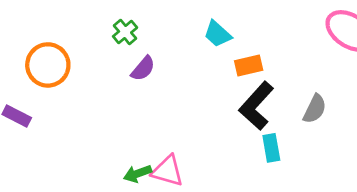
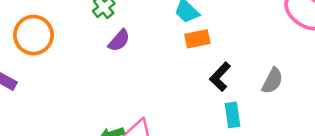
orange rectangle: (249, 66) -> (197, 39), moved
black L-shape: (256, 106) -> (220, 77), size x0.7

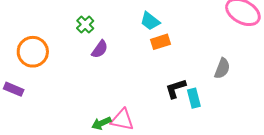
black L-shape: (220, 77) -> (176, 89), moved, turned 35

